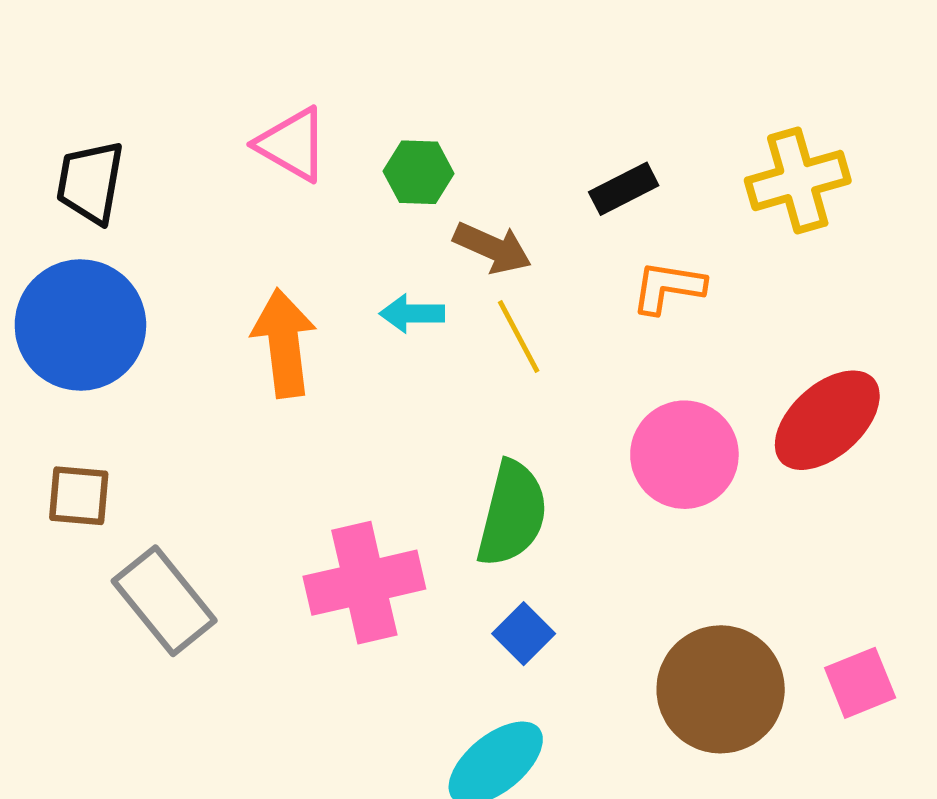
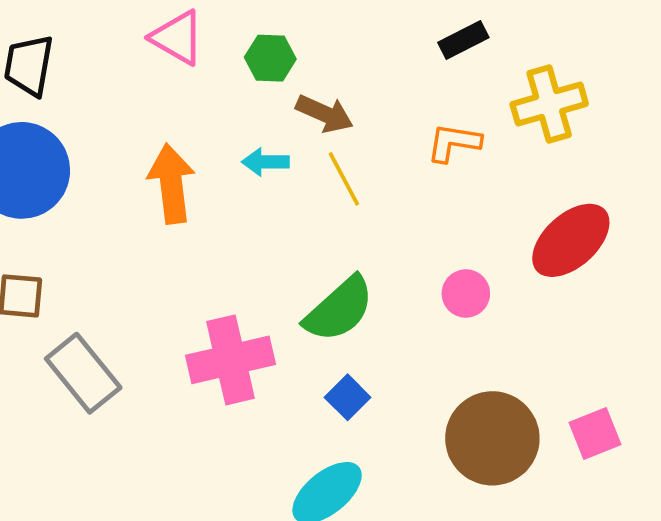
yellow cross: (798, 181) -> (549, 104), moved
black rectangle: (624, 189) -> (463, 40), moved
pink circle: (684, 455) -> (466, 294), moved, size x0.6
green semicircle: (512, 514) -> (339, 309), turned 34

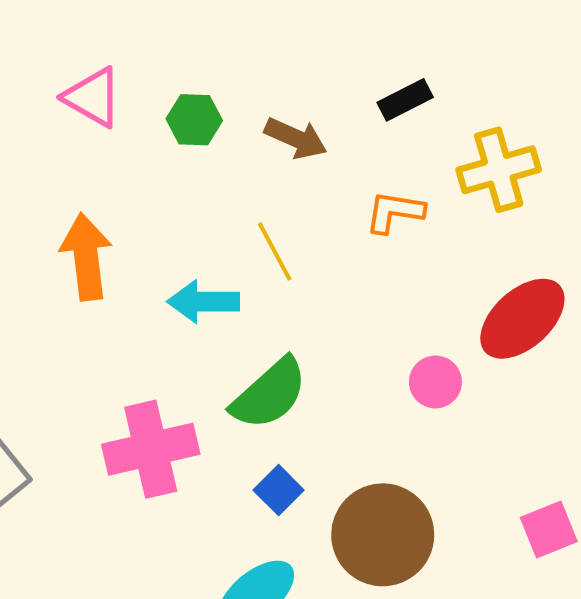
brown arrow: (325, 114) -> (296, 138), moved
cyan arrow: (265, 162) -> (203, 302), moved, size x1.4
pink circle: (466, 294) -> (435, 382), moved
brown circle: (492, 438) -> (383, 535), moved

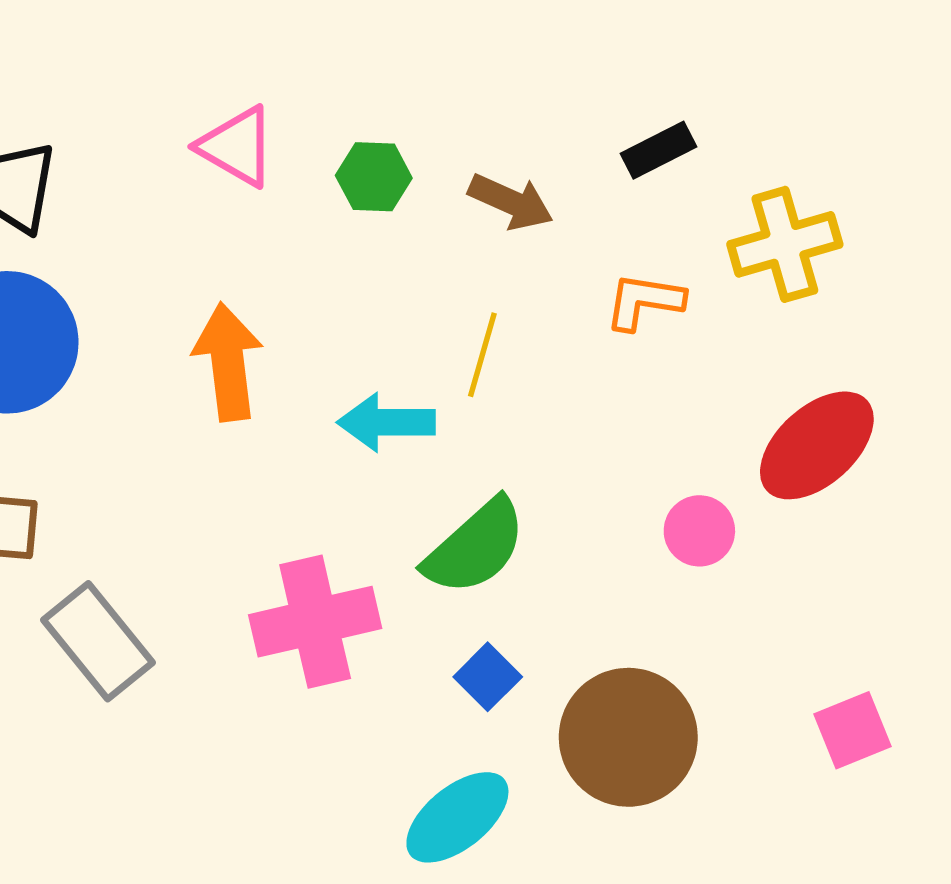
yellow line: (275, 251) -> (482, 355), turned 44

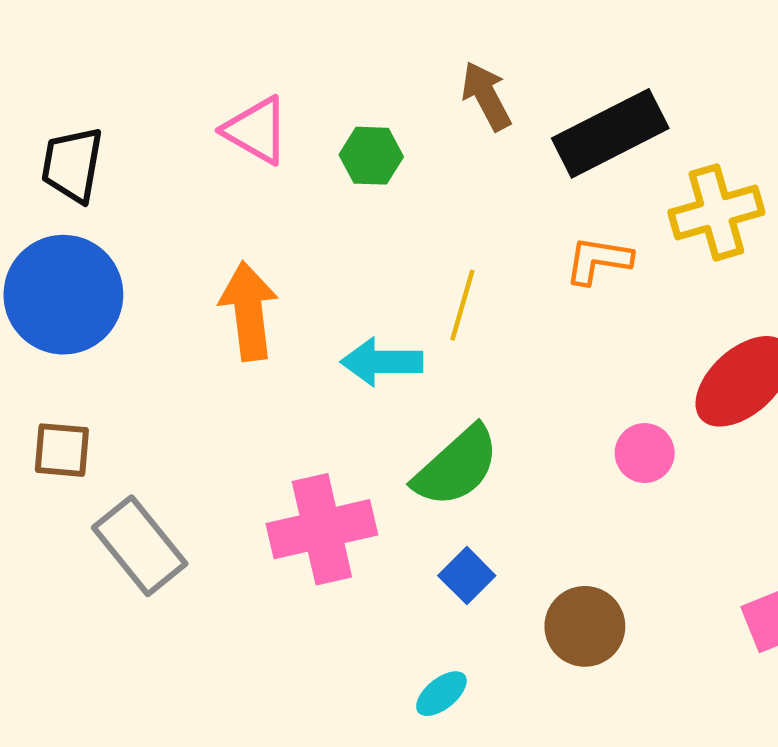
black rectangle: (658, 150) -> (610, 133), size x1.8
brown arrow: (511, 202) -> (486, 96), moved, turned -142
brown circle: (628, 737) -> (585, 626), size x0.7
cyan ellipse: (457, 817) -> (441, 694), size x0.6

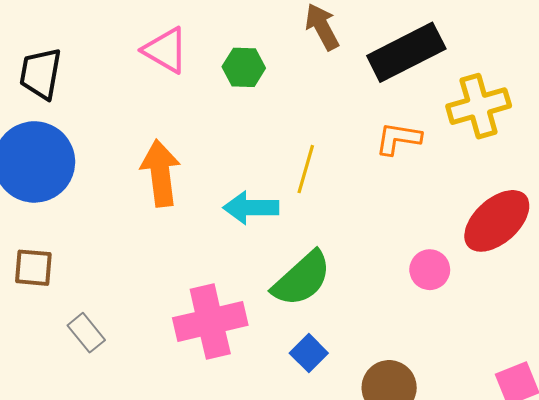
gray rectangle: (140, 546) -> (86, 333), size x0.6

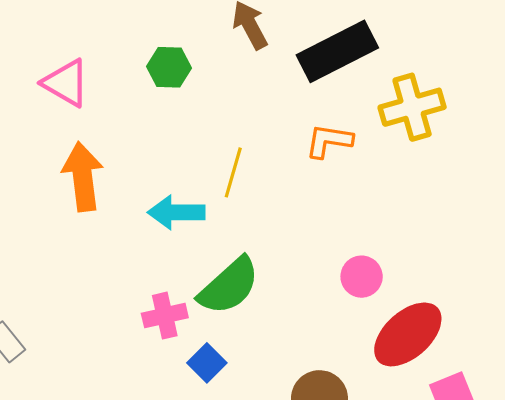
pink triangle: (166, 50) -> (66, 83), moved
red ellipse: (497, 221) -> (408, 334), moved
pink cross: (210, 322) -> (165, 316), moved, size x0.6
blue square: (309, 353) -> (207, 363), moved

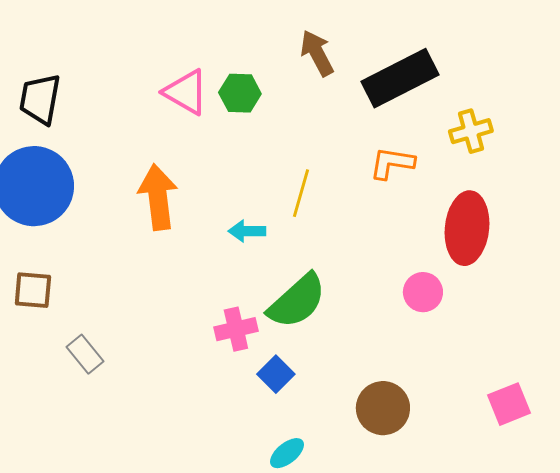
pink triangle: (66, 83) -> (186, 92), moved
yellow cross: (412, 107) -> (471, 131), size x0.7
cyan arrow: (176, 212) -> (247, 231), size x0.7
red ellipse: (408, 334) -> (467, 228), moved, turned -42

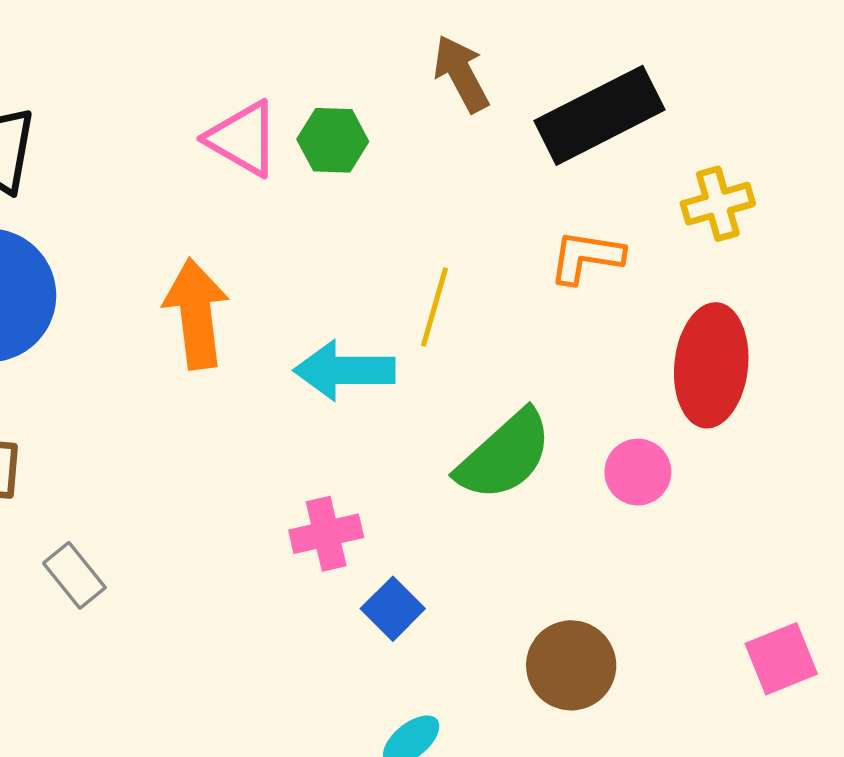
cyan arrow: (247, 231) -> (344, 370), size x1.6
green semicircle: (297, 301) -> (504, 455), moved

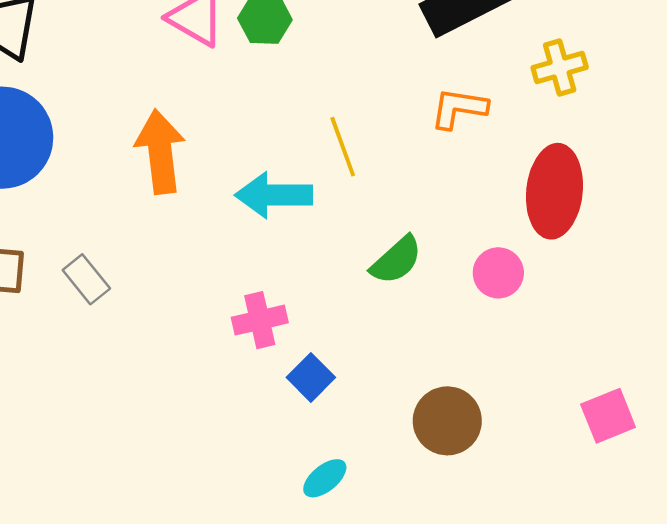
yellow line: (434, 307) -> (343, 147), turned -36
green semicircle: (504, 455) -> (396, 260), size x0.7
gray rectangle: (74, 575) -> (86, 279), moved

